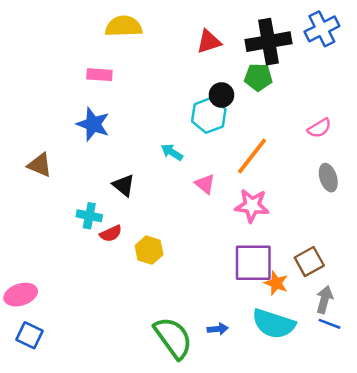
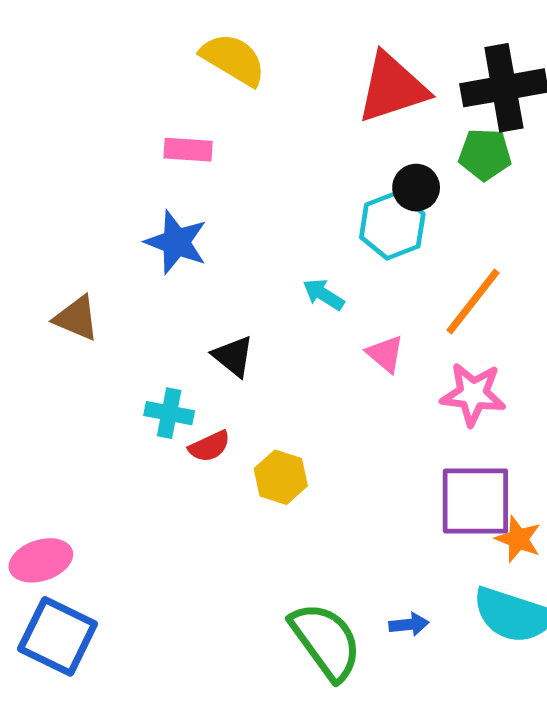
yellow semicircle: (124, 26) -> (233, 59), turned 33
red triangle: (209, 42) -> (392, 88), size x1.6
blue square: (30, 335) -> (58, 636), size x1.5

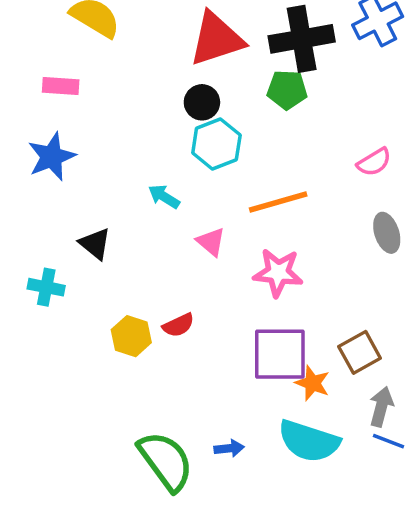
black circle: (416, 188) -> (202, 102), moved
blue star: (176, 242) -> (52, 157), turned 30
orange line: (473, 302) -> (278, 202), turned 36
red semicircle: (209, 446) -> (178, 325), moved

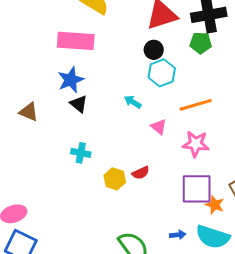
pink rectangle: (61, 86) -> (76, 41), size x1.8
black triangle: (95, 244) -> (79, 104), moved
cyan cross: (46, 287) -> (81, 153), moved
blue arrow: (229, 448) -> (178, 235), moved

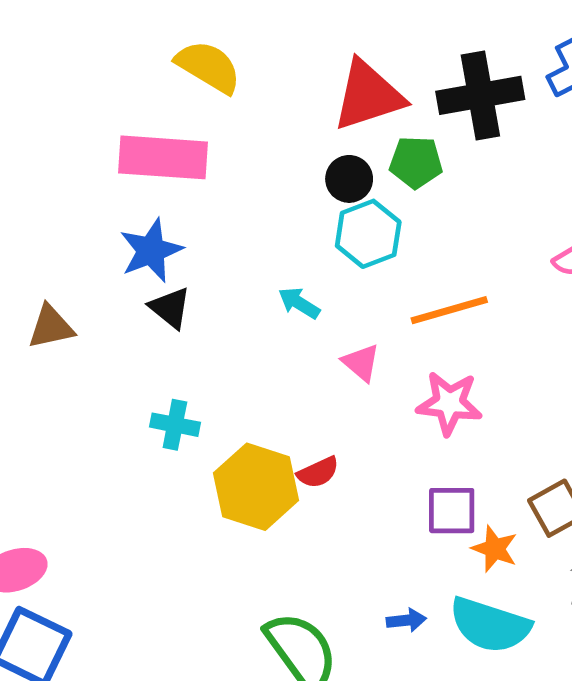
green pentagon: (201, 43) -> (416, 162), moved
brown triangle: (29, 112) -> (51, 327), turned -35
yellow hexagon: (115, 179) -> (256, 487), size x1.6
purple square: (197, 189) -> (452, 511), size x0.7

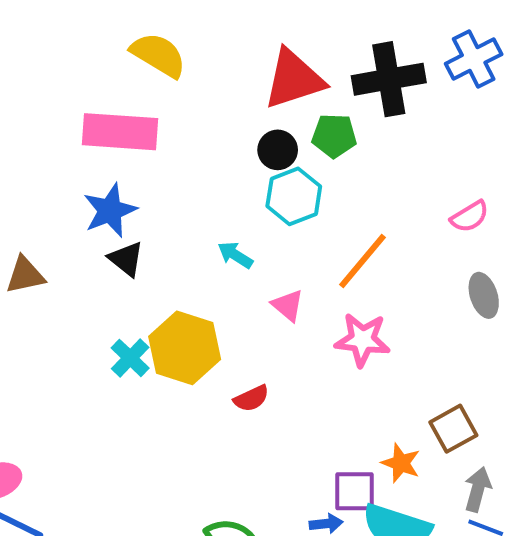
orange line: (449, 310) -> (362, 261), turned -34
cyan cross: (175, 425) -> (130, 358), turned 33
yellow hexagon: (256, 487) -> (185, 348), moved
purple square: (452, 511) -> (354, 491), moved

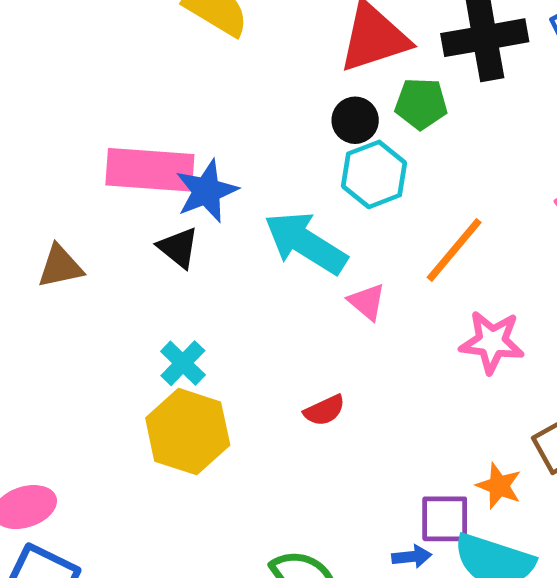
pink rectangle: (120, 132) -> (150, 170), moved
blue star: (110, 211) -> (207, 191), moved
cyan arrow: (235, 255) -> (306, 243), size x2.0
pink star: (362, 340) -> (492, 342), moved
yellow hexagon: (185, 348) -> (188, 432), moved

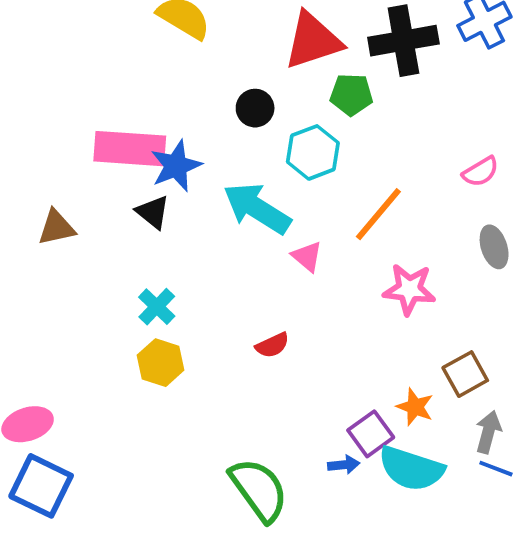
black circle: (355, 120) -> (255, 108), moved
yellow hexagon: (188, 432) -> (161, 363), size x0.7
purple square: (445, 519) -> (371, 434), turned -36

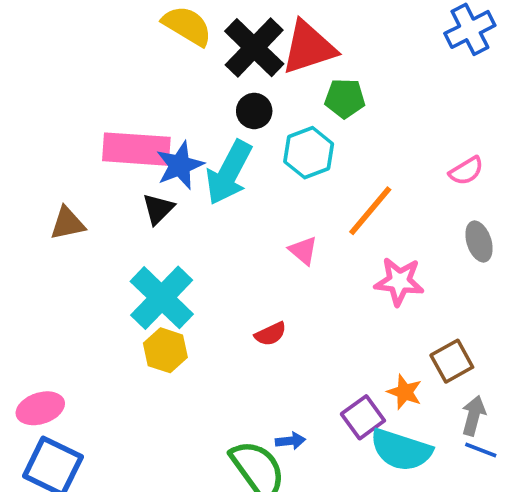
black cross: (403, 41) -> (254, 48), moved, turned -36
cyan arrow: (257, 208) -> (229, 173), moved, turned -94
black triangle: (153, 212) -> (158, 209), turned 36
cyan cross: (157, 307) -> (162, 298), size x1.8
blue arrow: (344, 465) -> (290, 441), moved

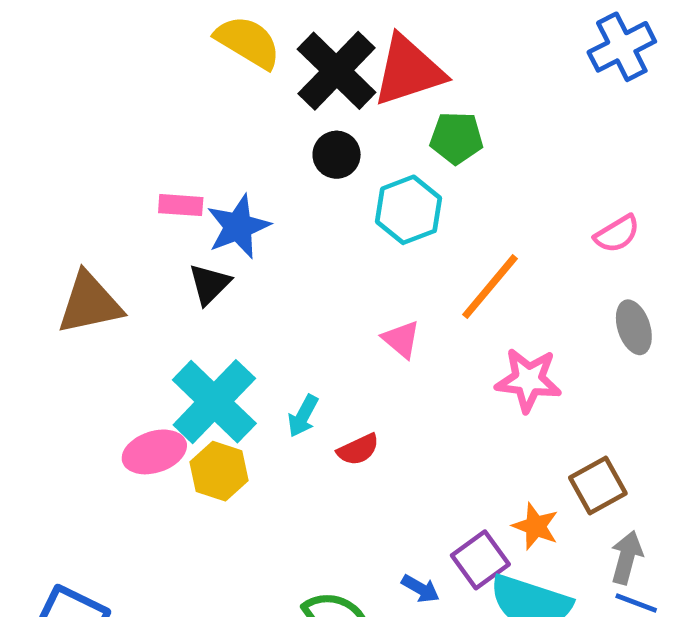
pink rectangle: (136, 149) -> (181, 205), size x0.5
cyan arrow: (229, 173) -> (303, 416), moved, size x0.5
brown triangle: (67, 223) -> (90, 303), size x1.4
pink ellipse: (40, 408) -> (154, 452), moved
blue arrow: (290, 441) -> (420, 589), moved, turned 36

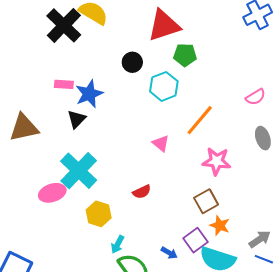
black cross: (337, 71) -> (64, 25), moved
cyan arrow: (303, 416) -> (118, 244), moved
yellow hexagon: (219, 471) -> (99, 214), moved
brown square: (598, 486) -> (206, 201), moved
gray arrow: (627, 557) -> (260, 239), turned 40

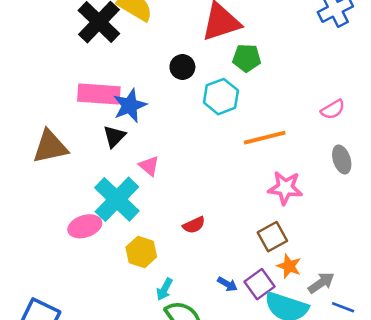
pink rectangle: (64, 84) -> (99, 94), size x1.8
orange line: (200, 120) -> (265, 138), turned 36
pink triangle: (161, 143) -> (149, 166), moved
gray arrow: (260, 239) -> (321, 283), moved
blue arrow: (169, 253) -> (227, 284), moved

